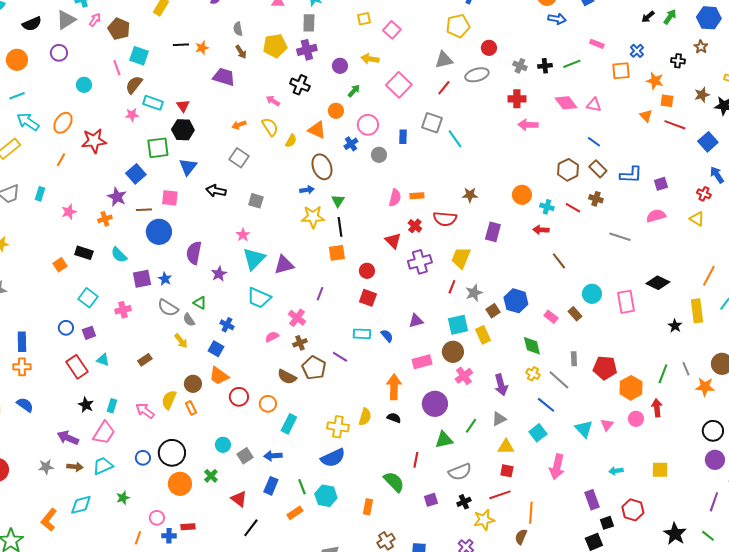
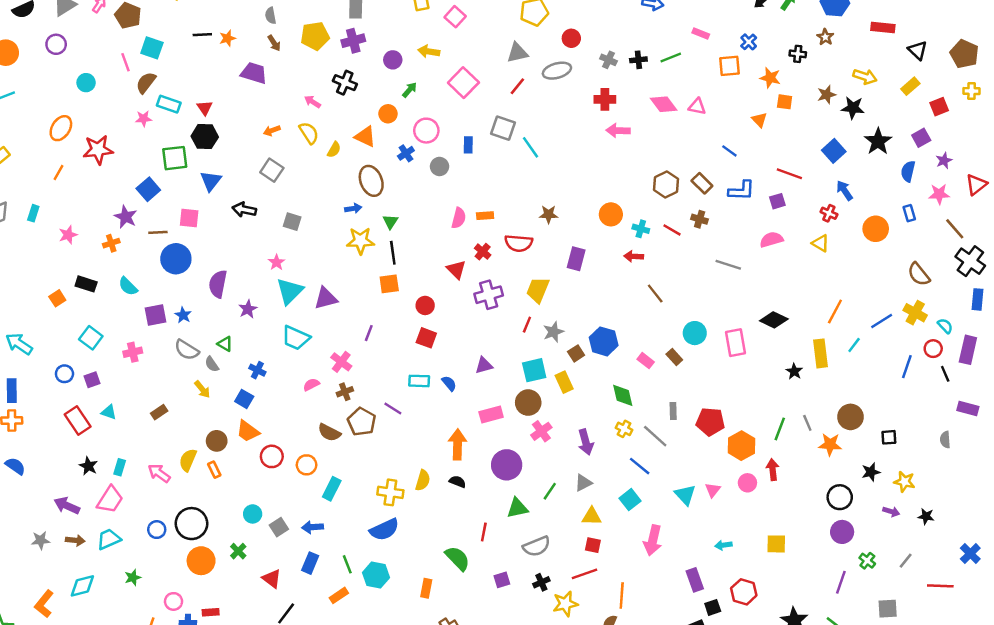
cyan arrow: (28, 122) -> (19, 344), moved
red line: (675, 125) -> (789, 174), moved
blue line: (594, 142) -> (729, 151), moved

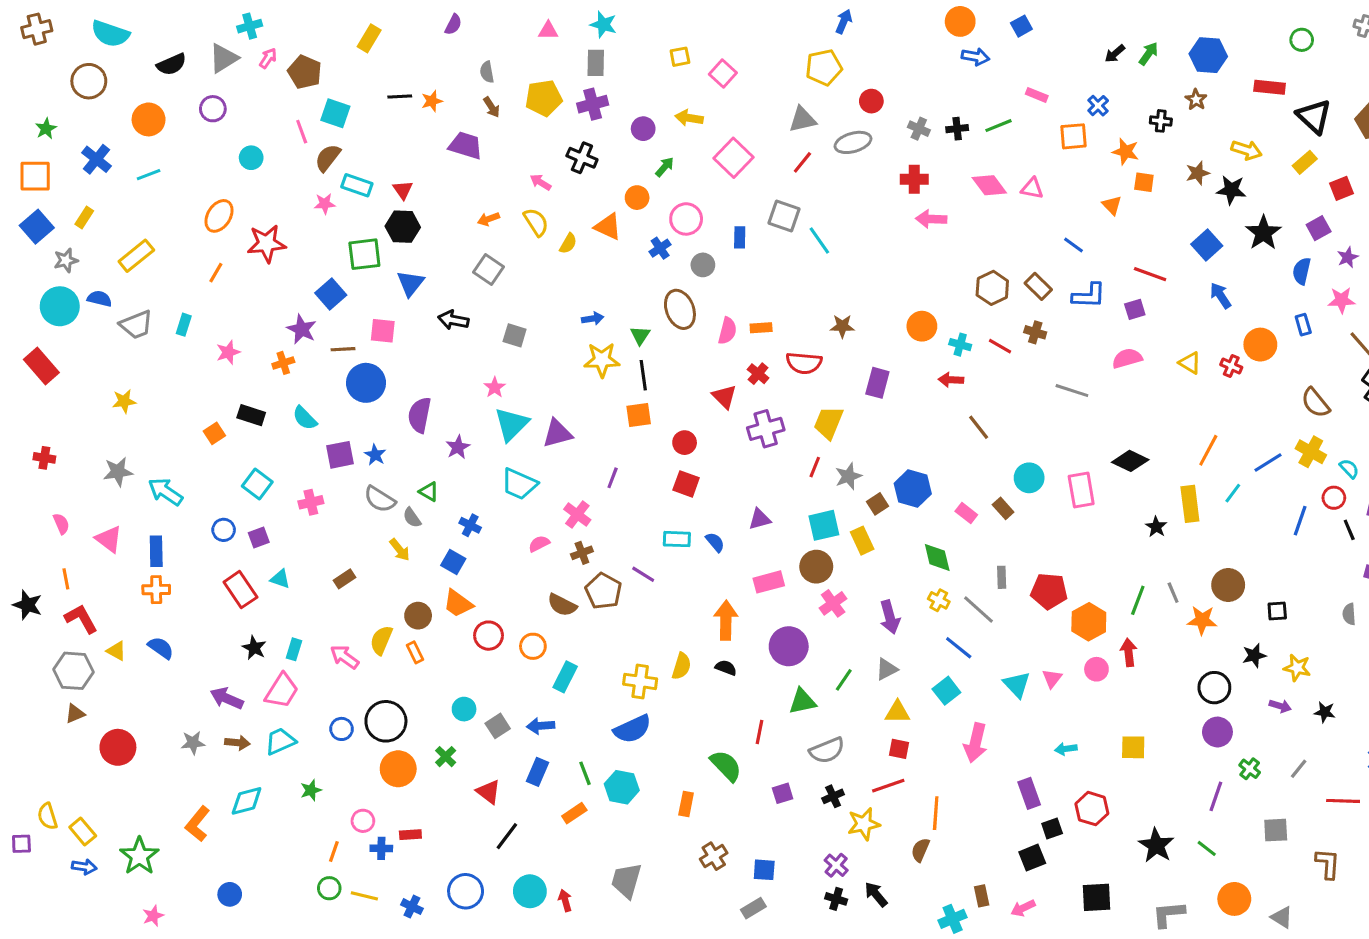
black triangle: (918, 50) -> (1314, 116), size x1.4
brown ellipse: (371, 181) -> (680, 309), moved
red cross: (829, 213) -> (1231, 366), moved

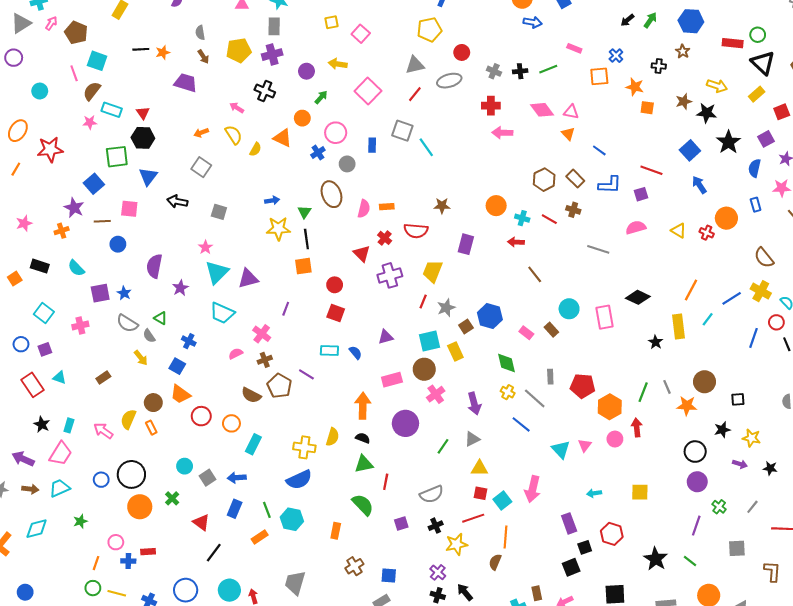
green circle: (1302, 40) -> (758, 35), moved
orange triangle: (1112, 205) -> (568, 134), moved
blue circle: (366, 383) -> (118, 244), size x0.6
cyan square: (946, 691) -> (502, 501), moved
green triangle: (802, 701) -> (364, 464), moved

